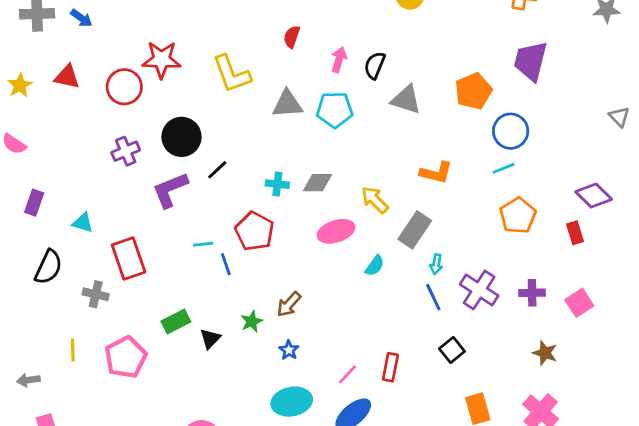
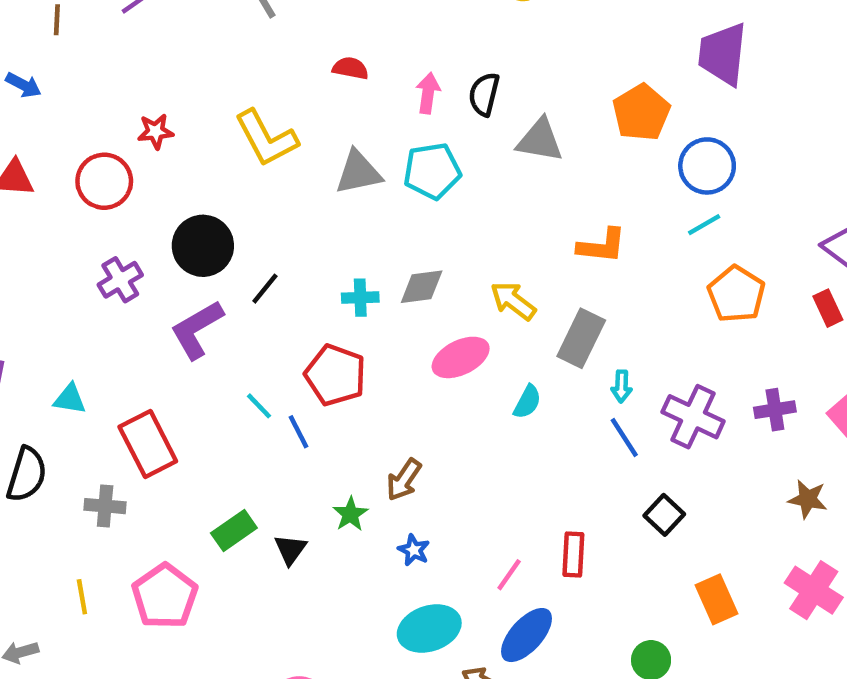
red semicircle: (292, 37) -> (350, 68), turned 90
red star: (161, 60) -> (155, 131), size x0.6
cyan line: (203, 244) -> (259, 406), turned 60

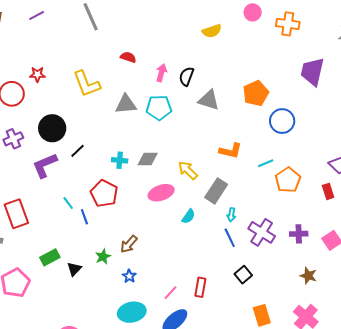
purple trapezoid: (723, 54) -> (312, 72), moved
cyan line: (704, 225) -> (266, 163), moved

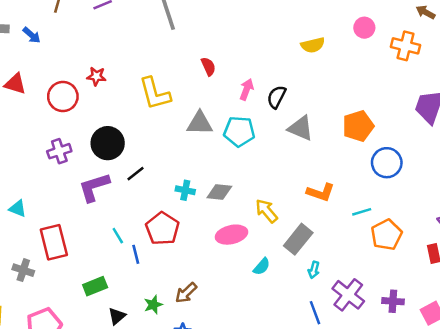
red semicircle: (128, 57) -> (208, 66), turned 42
blue line: (230, 238) -> (315, 313), moved
green rectangle: (50, 257) -> (95, 286), moved

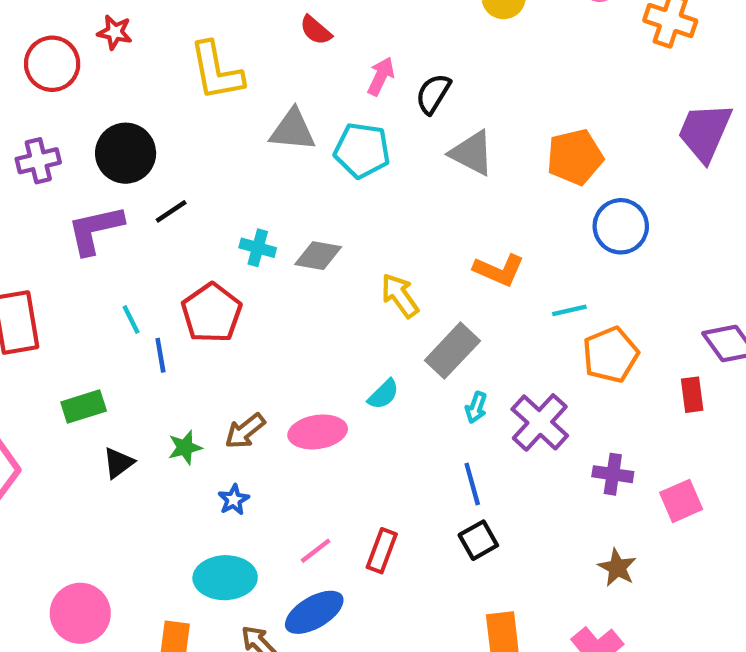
red semicircle: (208, 66) -> (316, 30), turned 150
pink ellipse: (231, 235) -> (318, 432), moved
purple cross: (348, 295) -> (540, 422), moved

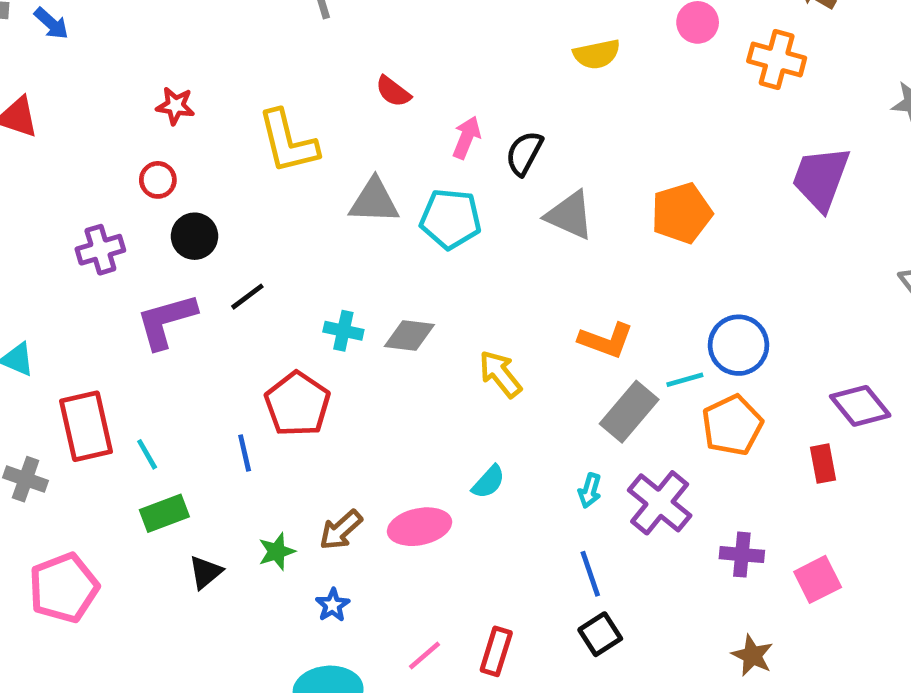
red circle: (52, 64) -> (158, 180), moved, size x0.6
black circle: (126, 153) -> (195, 236), size x0.7
blue circle: (621, 226) -> (739, 345), moved
cyan line: (131, 319) -> (147, 454), moved
gray rectangle: (452, 351) -> (629, 412), moved

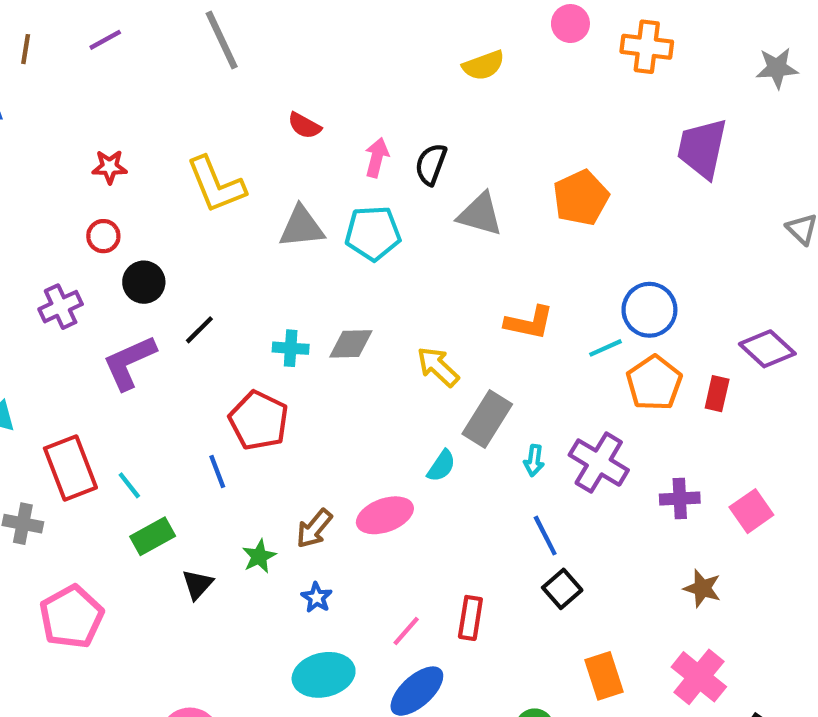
gray rectangle: (629, 412) -> (487, 419), moved
red rectangle: (823, 464) -> (717, 394), moved, turned 32

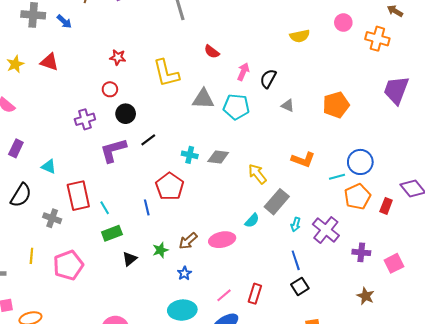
gray triangle: (480, 214) -> (288, 105), size x0.6

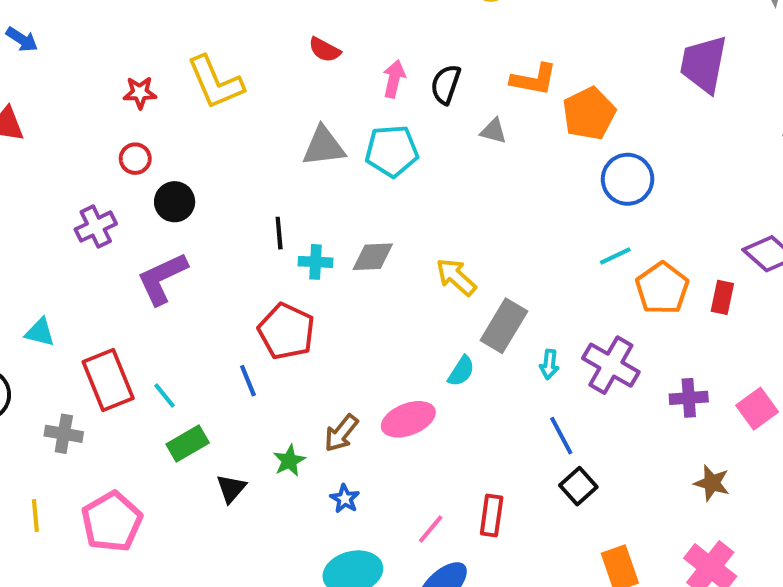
yellow L-shape: (166, 73) -> (215, 82), moved
black line: (148, 140) -> (279, 233), moved, turned -49
orange L-shape: (303, 160) -> (534, 80), moved
blue circle: (360, 162) -> (628, 179), moved

